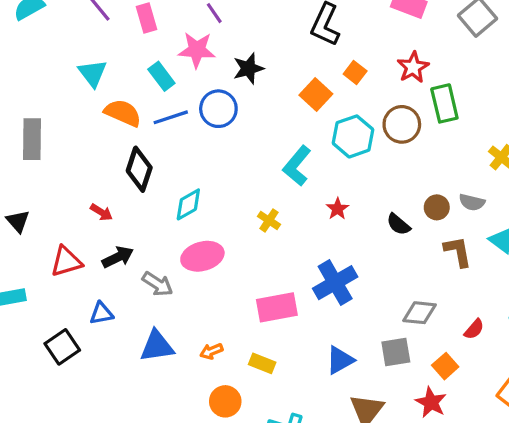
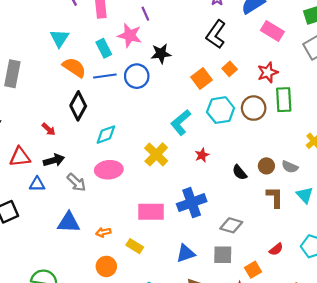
yellow cross: (269, 220) -> (156, 154), size x1.6
blue triangle: (101, 313) -> (37, 184), moved
gray diamond: (419, 313) -> (231, 225), moved

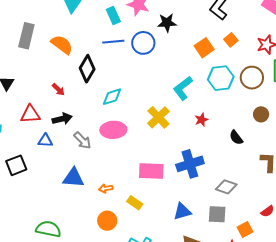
orange semicircle: (74, 67) -> (62, 45), moved
brown circle: (266, 166) -> (261, 114), moved

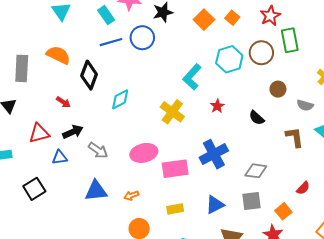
gray rectangle: (26, 36) -> (22, 68), moved
orange square: (204, 48) -> (204, 20), moved
pink ellipse: (113, 130) -> (144, 153), moved
yellow rectangle: (135, 203) -> (175, 209), moved, turned -35

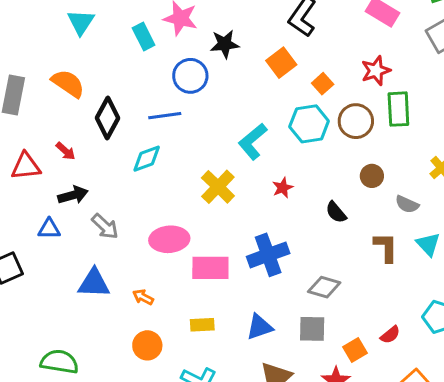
orange square: (232, 18) -> (323, 84), moved
blue line: (111, 42) -> (165, 116), moved
red triangle: (39, 133) -> (26, 166), moved
red semicircle: (303, 188) -> (390, 335), moved
orange arrow: (131, 196) -> (143, 297), turned 40

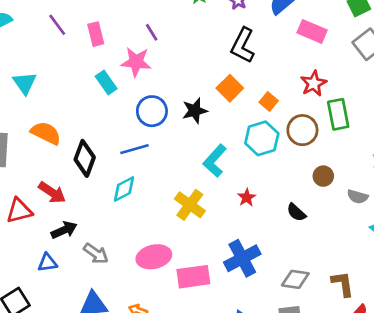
cyan triangle: (81, 22) -> (25, 83), moved
black star: (225, 44) -> (195, 111), moved
red arrow: (66, 151) -> (52, 193), size x1.5
brown L-shape: (386, 247) -> (343, 284), moved

